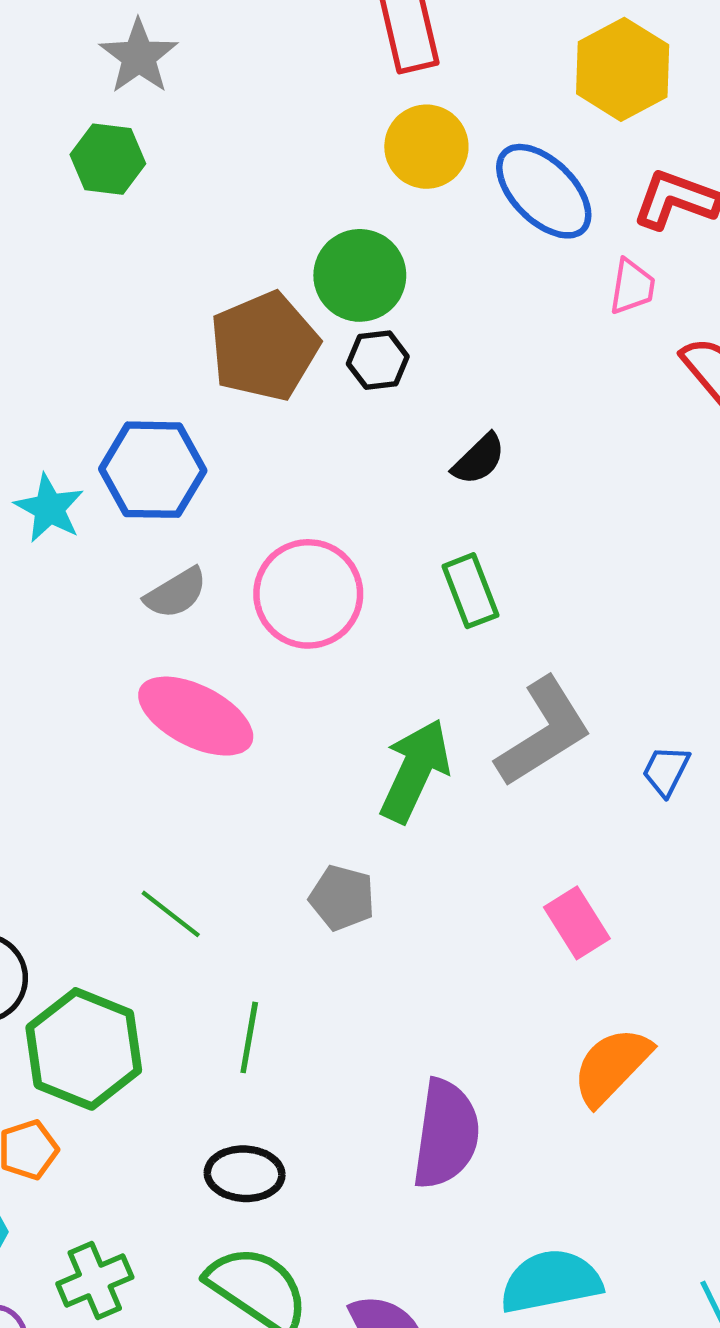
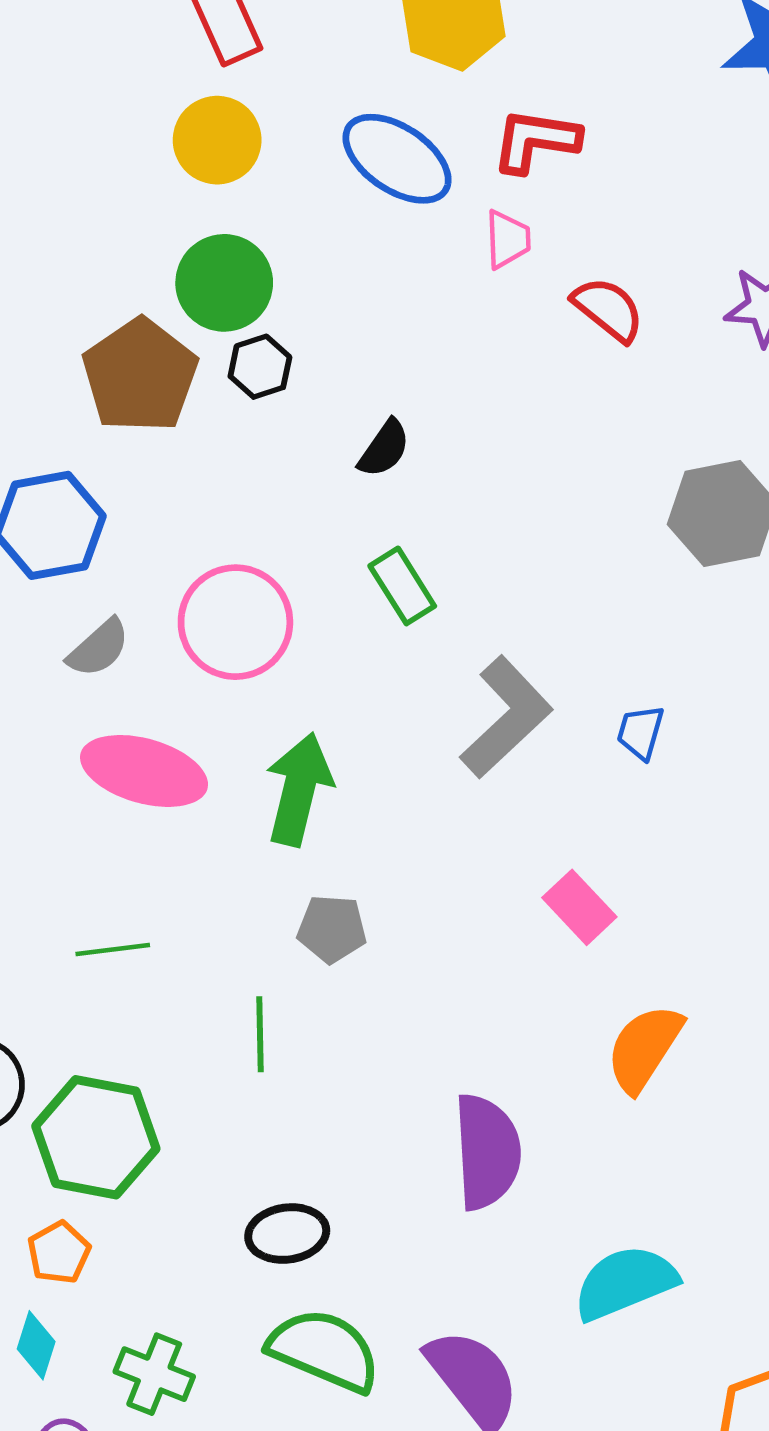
yellow circle: (426, 147) -> (217, 140), moved
green arrow: (415, 771) -> (299, 789), moved
green line: (171, 914) -> (113, 950), moved, turned -34
green line: (249, 1037) -> (260, 1034), moved
green cross: (95, 1281) -> (154, 1374), turned -34

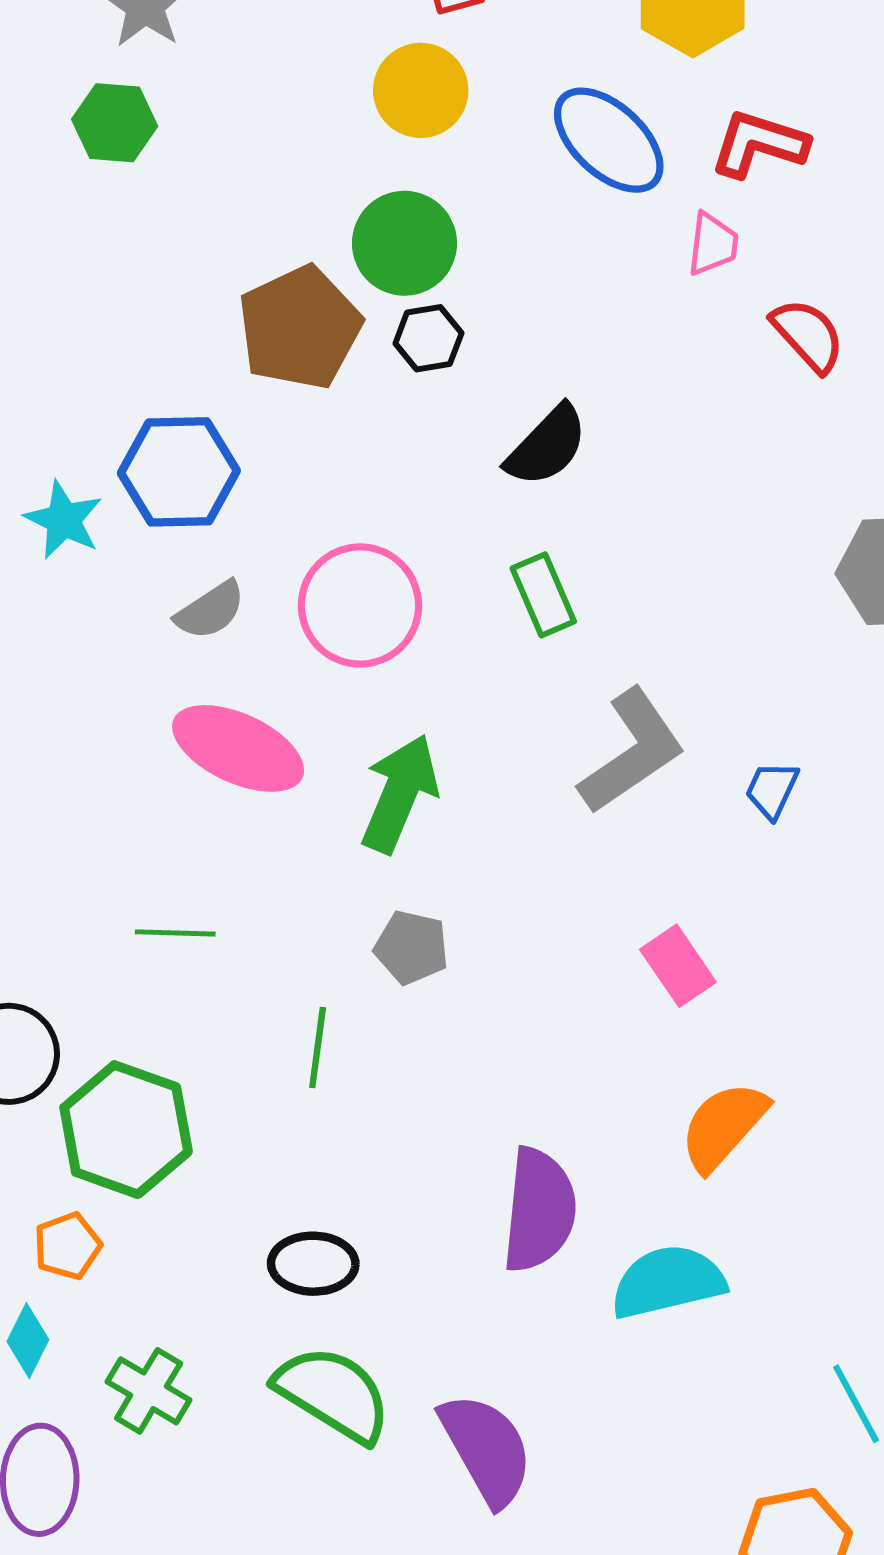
black semicircle: (384, 449) -> (547, 446), size x1.4
cyan semicircle: (625, 1283) -> (668, 1282), moved

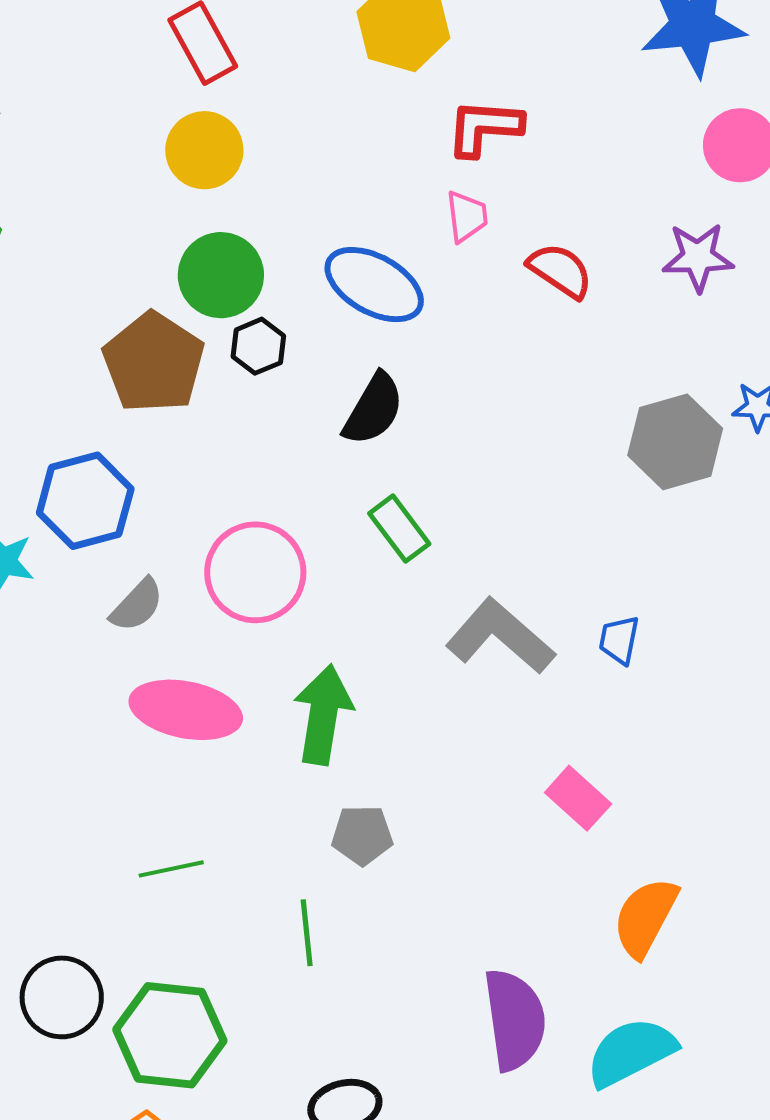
blue ellipse: (609, 140) -> (374, 285), moved
gray L-shape: (632, 751) -> (500, 636), turned -91

